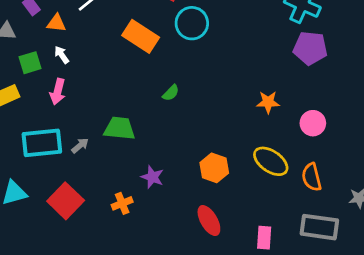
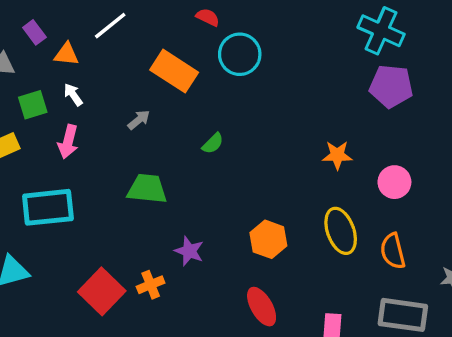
gray arrow: (80, 146) -> (139, 120), moved
yellow ellipse: (271, 161) -> (341, 231), turned 36
red square: (66, 201) -> (102, 291), moved

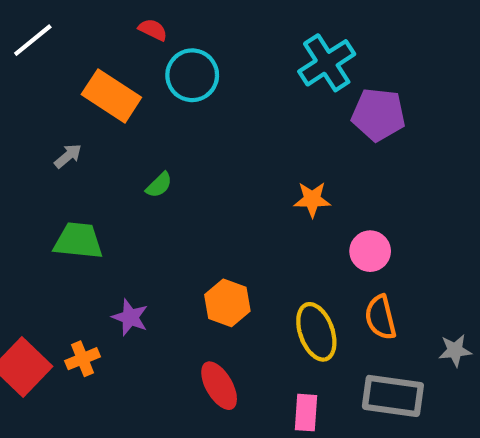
cyan cross: (381, 31) -> (327, 63), moved, turned 33
pink circle: (394, 182) -> (370, 251), moved
yellow ellipse: (341, 231) -> (316, 332), moved

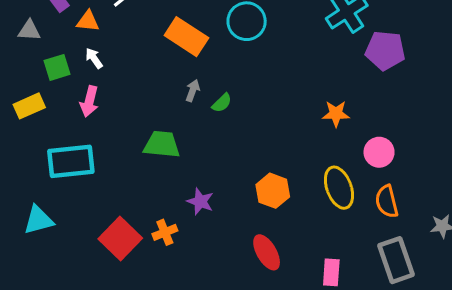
gray arrow: (68, 156) -> (193, 91), moved, turned -30
yellow ellipse: (316, 332) -> (339, 188), moved
gray rectangle: (393, 396) -> (396, 260), turned 63

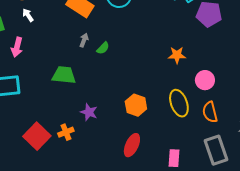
white arrow: (94, 58) -> (28, 15), moved
red ellipse: (267, 252) -> (132, 145), turned 55

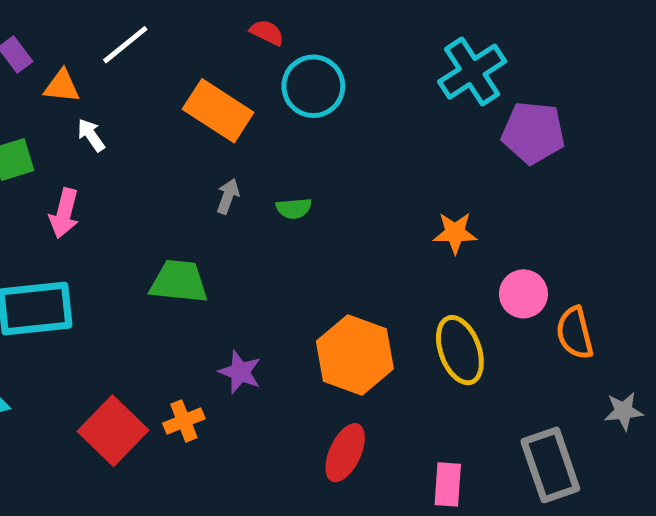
green semicircle: (103, 48) -> (294, 208), moved, turned 40
orange hexagon: (136, 105) -> (355, 355), size x1.4
orange semicircle: (210, 112) -> (575, 333), moved

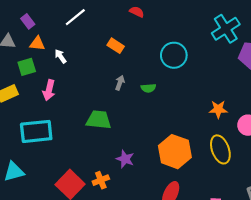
orange triangle: (62, 86) -> (37, 44), moved
cyan circle: (313, 86) -> (174, 55), moved
orange rectangle: (218, 111) -> (116, 46), size x0.6
orange star: (455, 233) -> (218, 109), moved

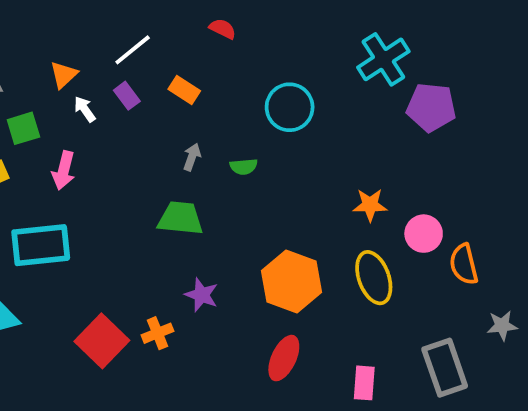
white line: (75, 17) -> (133, 50), moved
purple rectangle: (28, 21) -> (127, 96), moved
orange triangle: (37, 44) -> (64, 75), moved, turned -49
green trapezoid: (99, 120) -> (180, 218), moved

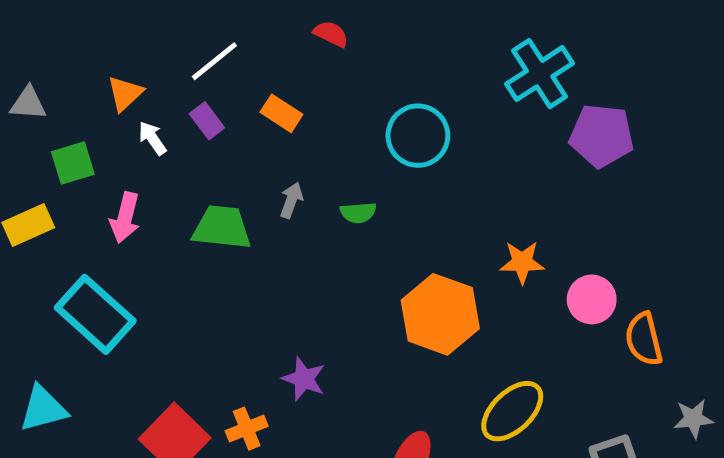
green trapezoid: (180, 218) -> (222, 227), moved
cyan rectangle: (41, 245) -> (95, 314), turned 48
yellow ellipse: (374, 278) -> (512, 411), moved, turned 66
orange hexagon: (291, 281) -> (440, 314), moved

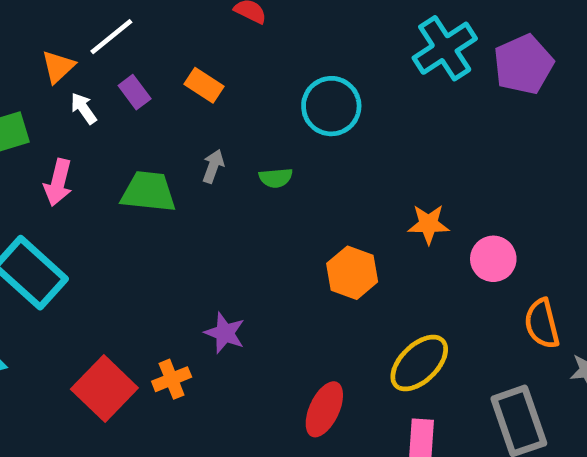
white line: (214, 61) -> (111, 37), moved
purple pentagon: (602, 136) -> (523, 64), moved, turned -30
orange hexagon: (440, 314) -> (352, 273), size x0.7
orange semicircle: (644, 339) -> (542, 324), moved

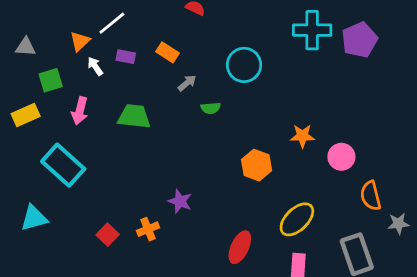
cyan cross: (445, 48) -> (312, 30), turned 33
purple rectangle: (135, 92) -> (126, 57), turned -42
gray arrow: (213, 166) -> (187, 83), moved, turned 30
red square: (104, 388) -> (108, 235), size x0.6

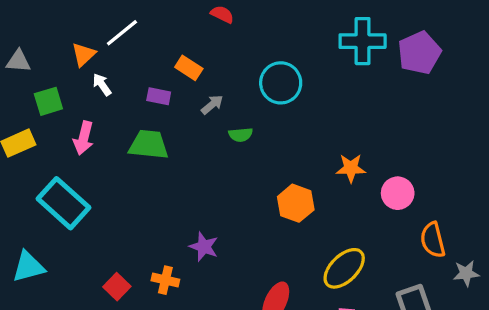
purple rectangle: (126, 57) -> (159, 96), moved
orange cross: (148, 229) -> (165, 280), turned 35

